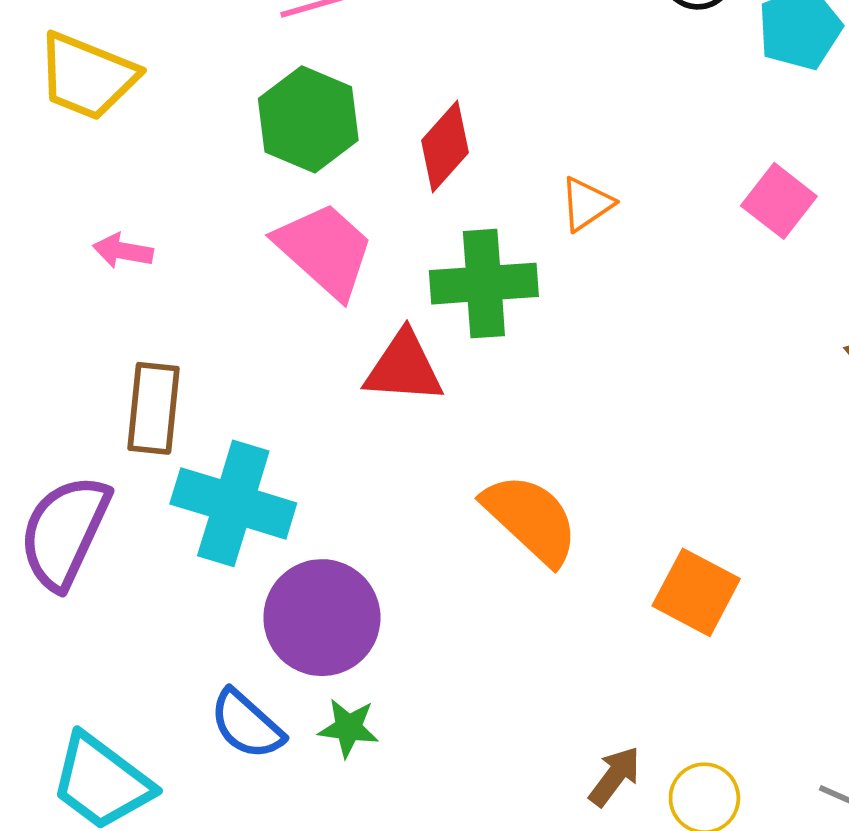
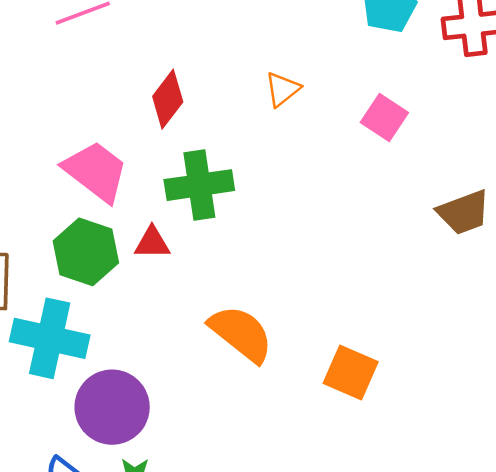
green hexagon: (308, 119) -> (86, 252), moved
orange triangle: (586, 204) -> (282, 89), moved
red triangle: (404, 368) -> (152, 243), size x0.7

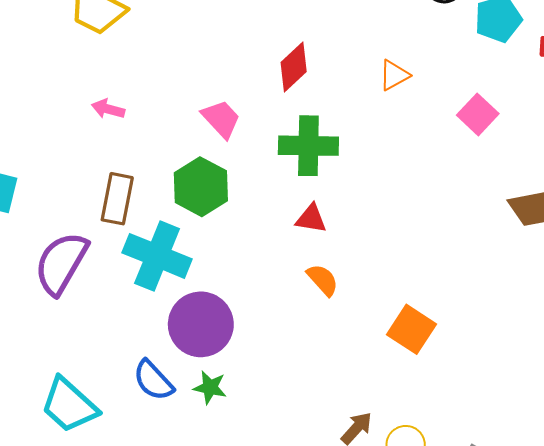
pink trapezoid: (96, 171) -> (221, 119), size x0.7
red triangle: (152, 243) -> (311, 219), moved
orange semicircle: (241, 334) -> (323, 280), size x0.6

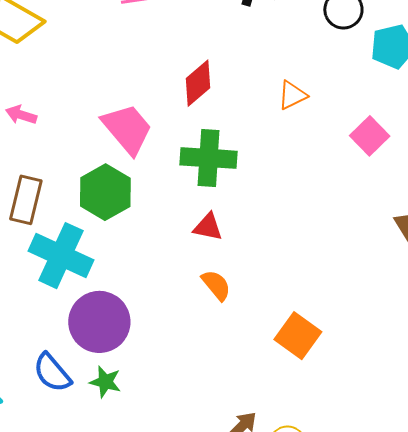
pink trapezoid: (221, 119) -> (127, 129), size x1.4

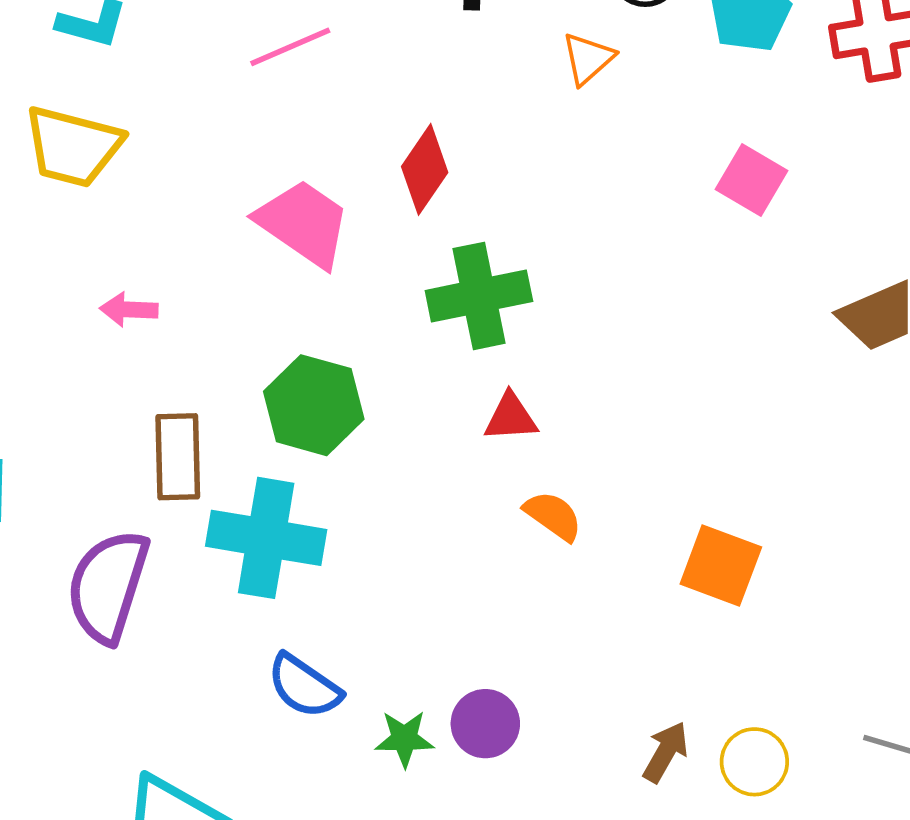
orange triangle: (292, 95) -> (588, 59), moved
pink trapezoid: (127, 129) -> (304, 223), moved
purple circle: (99, 322) -> (485, 724), moved, size x0.6
blue semicircle: (52, 373) -> (304, 686), moved

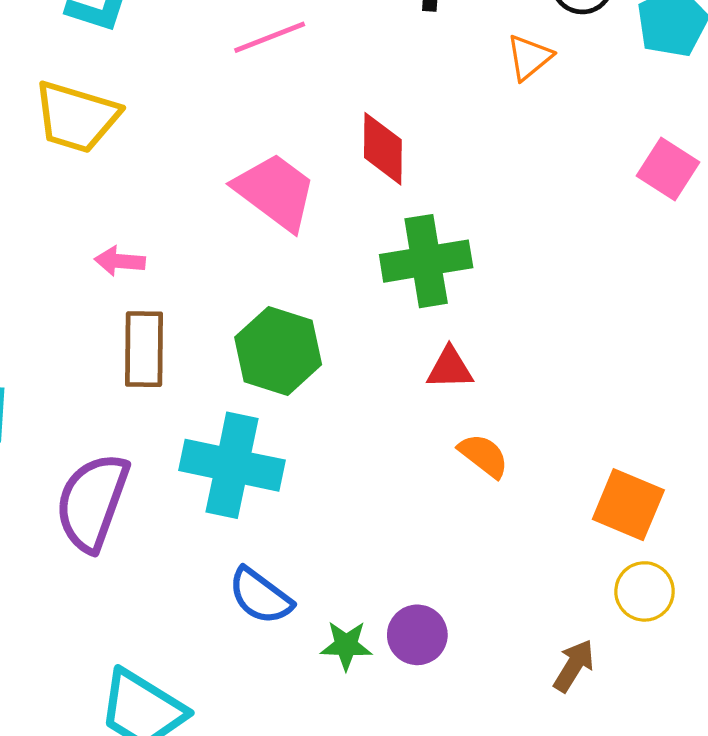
red diamond: (425, 169) -> (383, 149), turned -36
brown rectangle: (178, 457) -> (144, 349), moved
yellow circle: (754, 762) -> (645, 591), moved

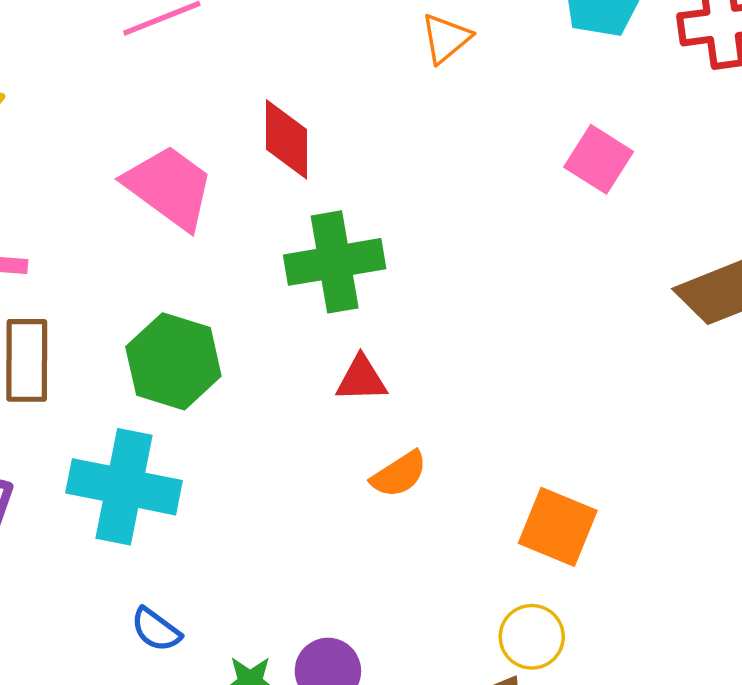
orange semicircle: (484, 456) -> (399, 474), turned 110
yellow circle: (645, 591) -> (532, 637), moved
blue semicircle: (260, 596) -> (156, 630), size x0.7

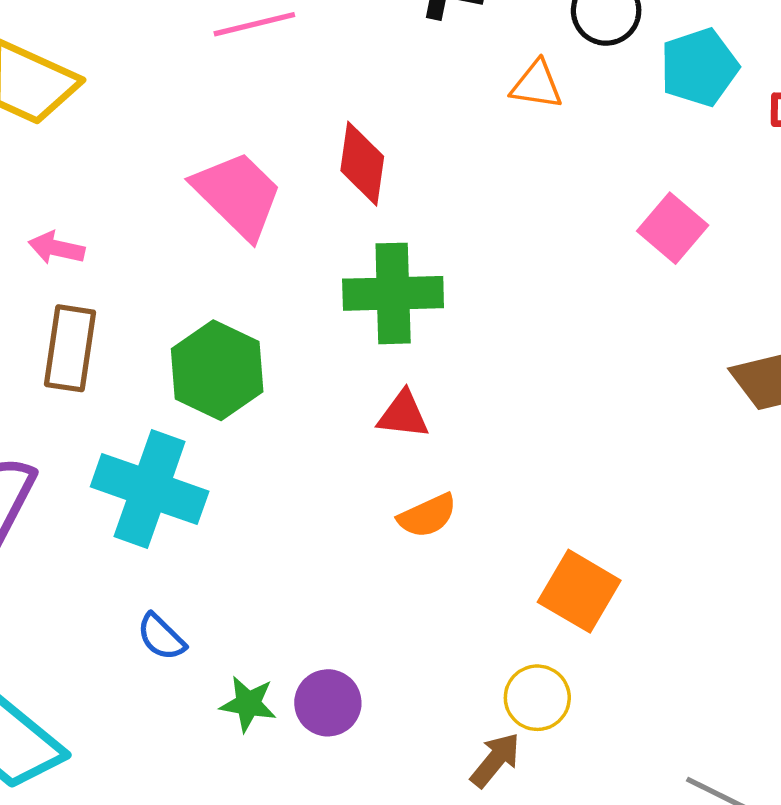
orange triangle: (446, 38) -> (537, 85), turned 40

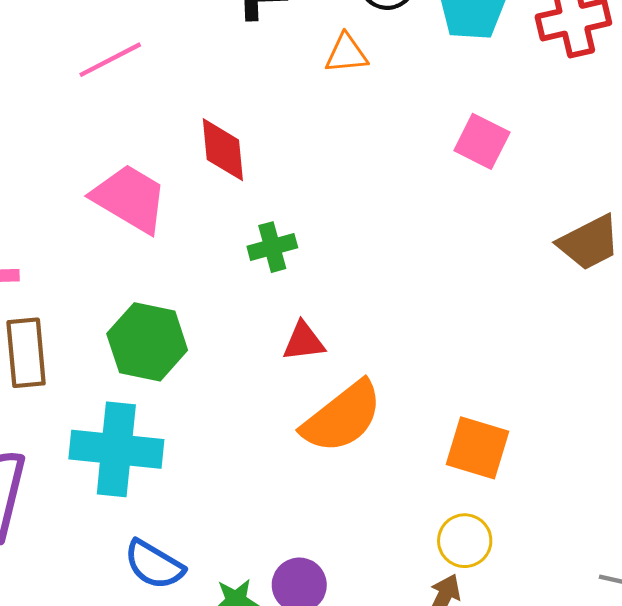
green cross: (393, 293) -> (272, 247), size x0.6
orange semicircle: (427, 516) -> (342, 417), size x1.8
blue semicircle: (161, 637) -> (154, 565), size x1.4

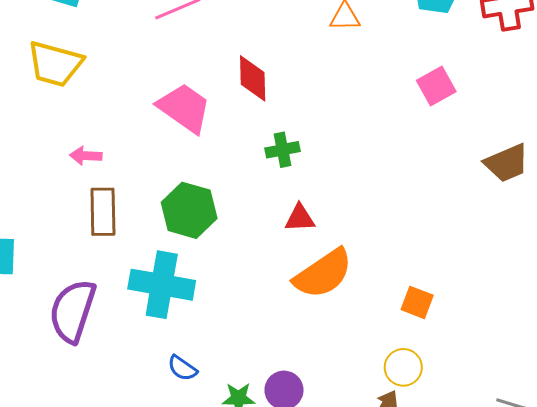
pink square: (482, 141) -> (436, 86), turned 30
orange square: (477, 448) -> (417, 302), size x0.7
blue semicircle: (154, 565) -> (182, 368), size x0.7

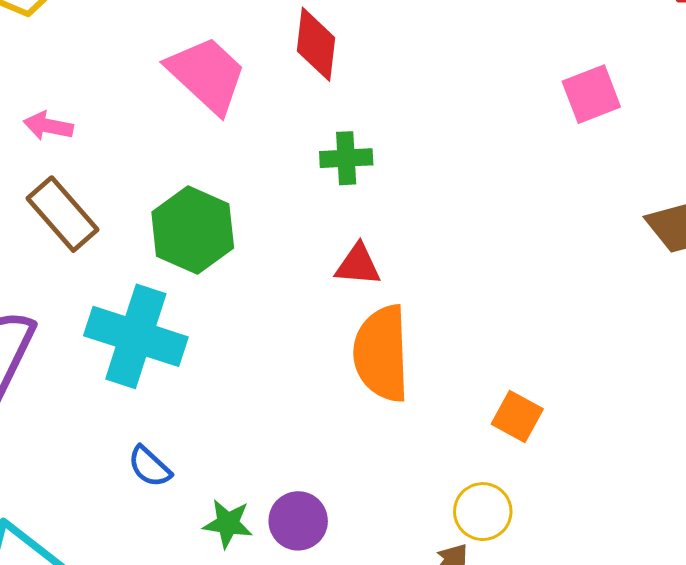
brown rectangle: (103, 212) -> (62, 214), turned -48
orange semicircle: (323, 274) -> (382, 353), turned 114

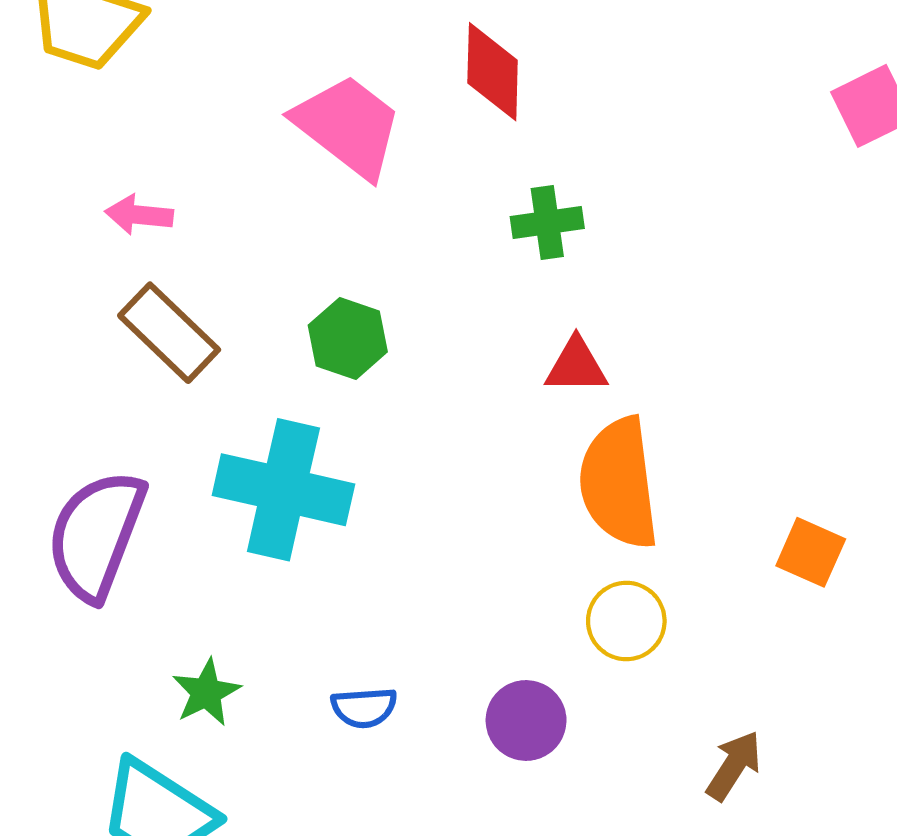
green hexagon: (193, 230) -> (348, 339), size x0.7
blue semicircle: (150, 467) -> (364, 708), moved, turned -42
yellow circle: (483, 512) -> (626, 621), moved
green star: (228, 524) -> (206, 692), moved, turned -30

